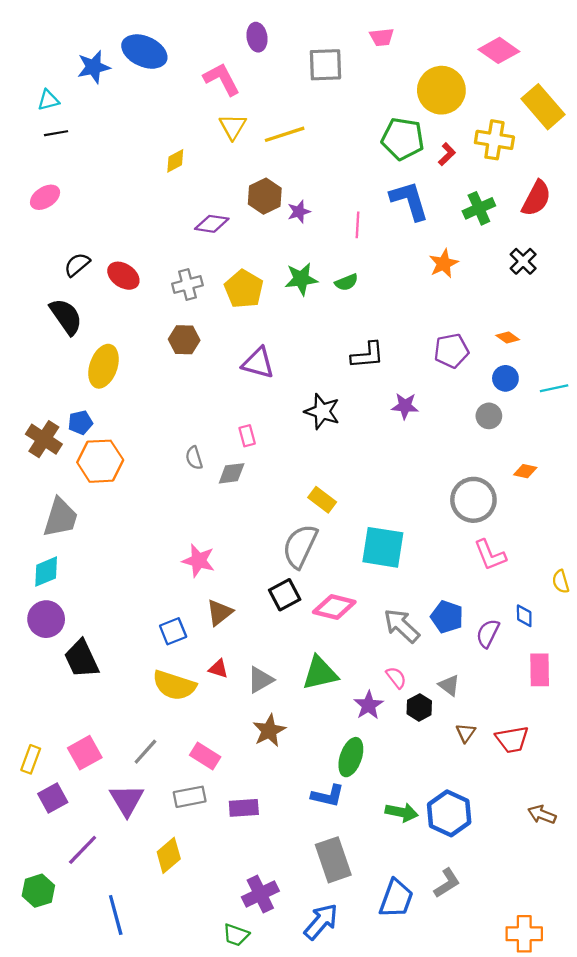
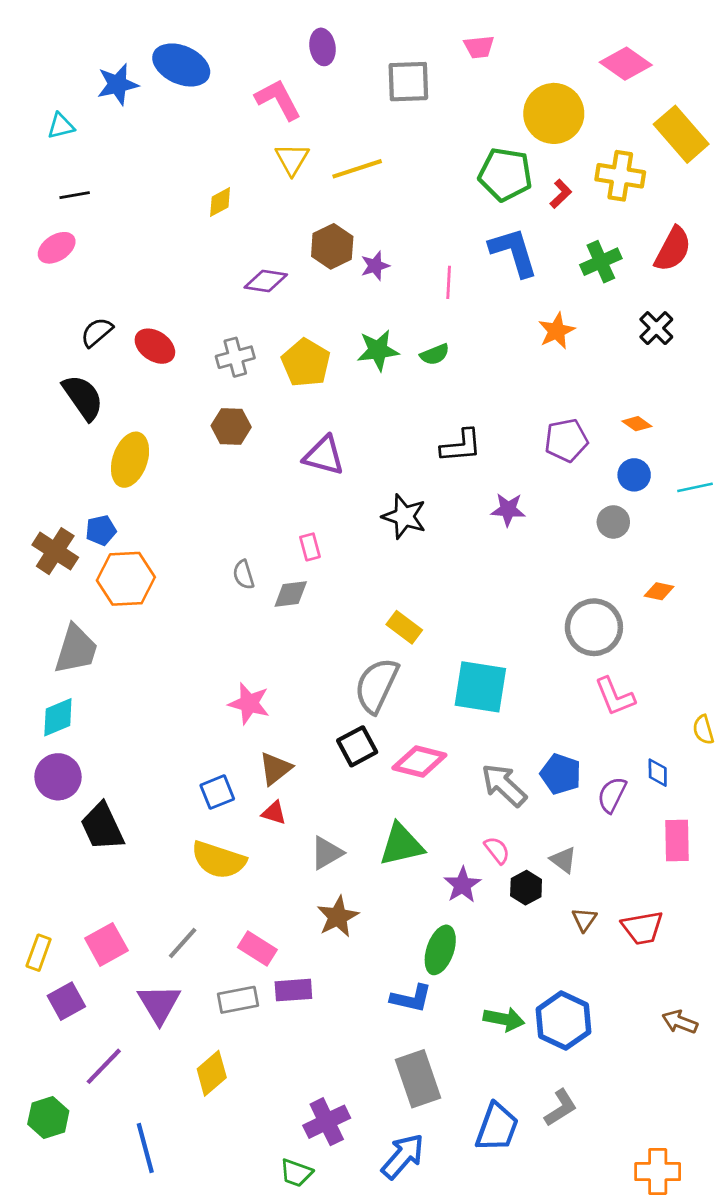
black line: (56, 133) -> (75, 195), moved
red triangle: (218, 669) -> (274, 813), moved
purple rectangle: (244, 808) -> (293, 990), moved

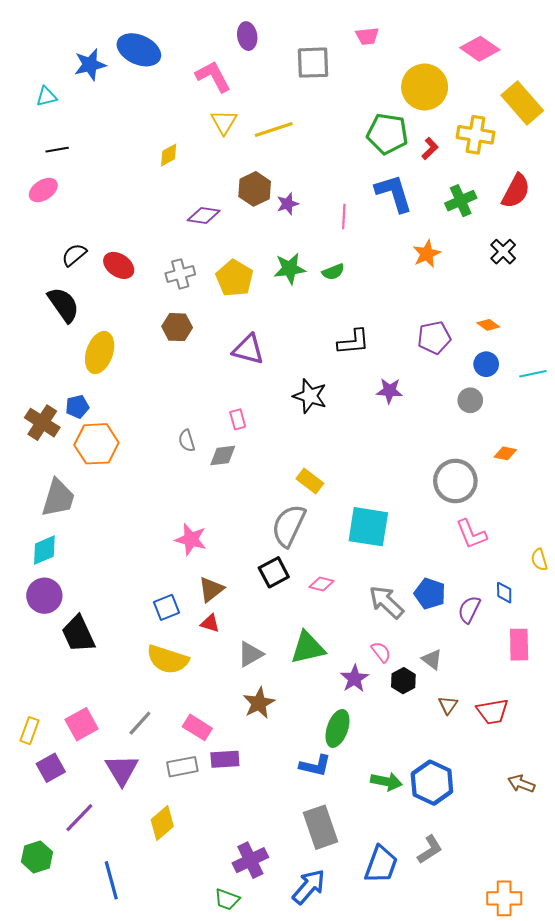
pink diamond: (419, 762) -> (322, 584), size x0.6

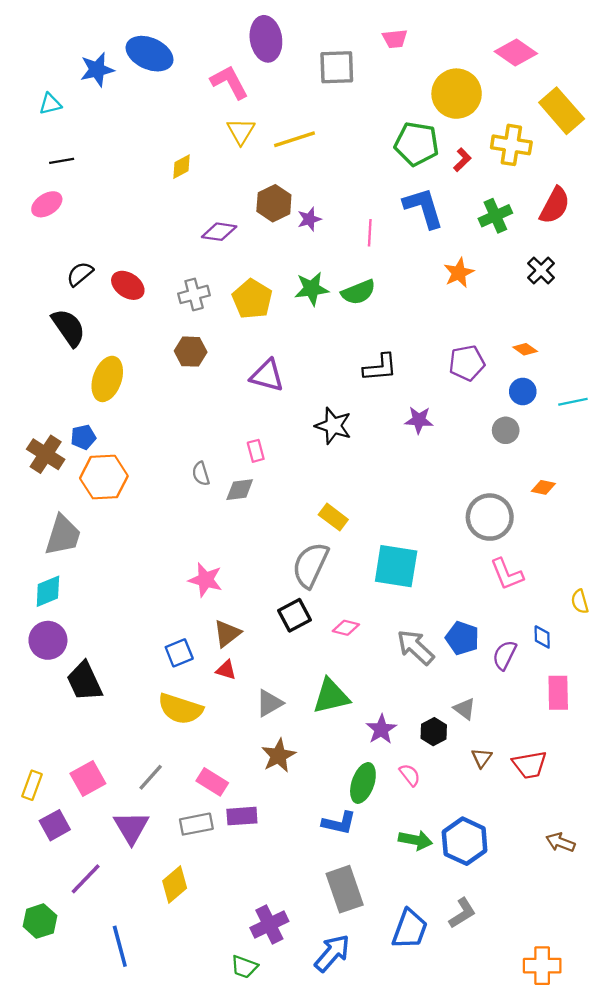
purple ellipse: (247, 36) -> (266, 39), size x1.5
green semicircle: (333, 272) -> (358, 292), size x1.4
pink semicircle: (381, 652) -> (410, 775), moved

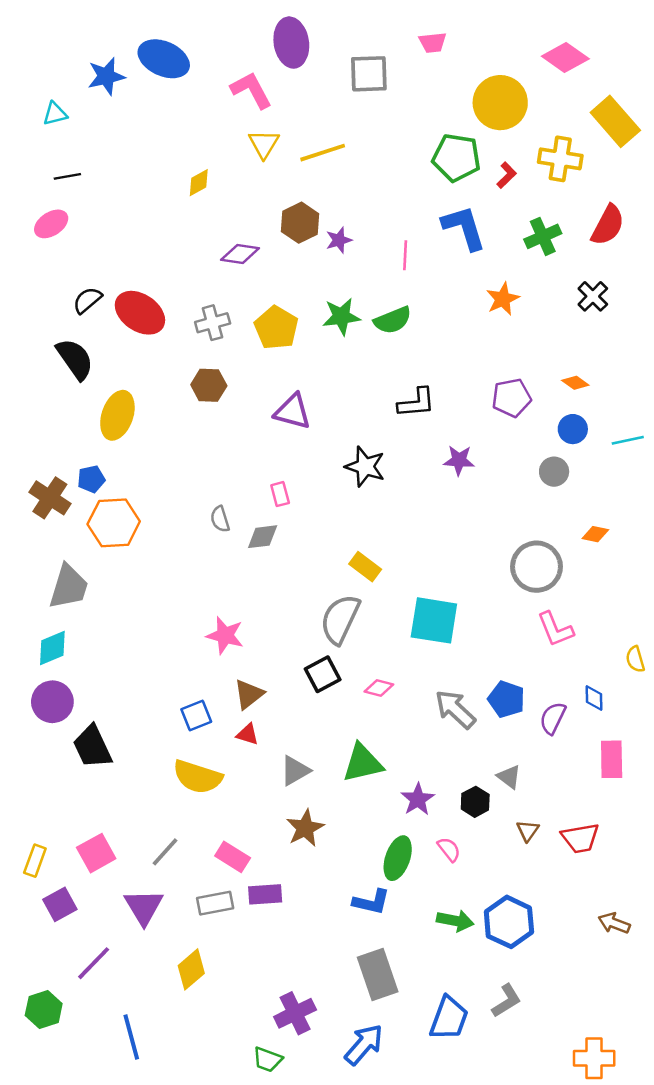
red ellipse: (128, 285) -> (140, 313), size x1.4

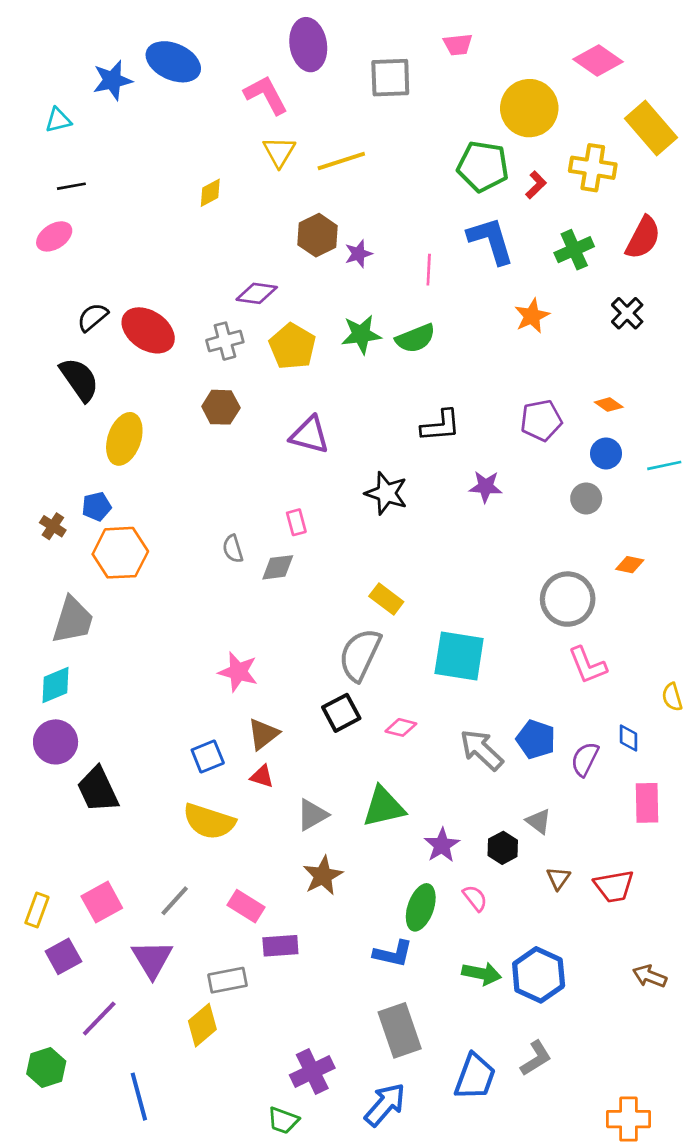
purple diamond: (240, 254) -> (257, 293), moved
brown cross: (50, 498) -> (53, 526), size x0.6
gray rectangle: (215, 903) -> (228, 980), moved

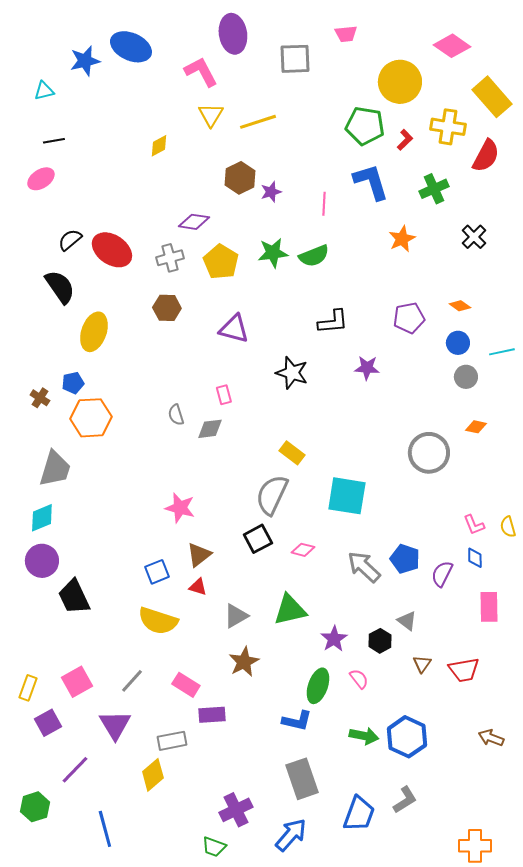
red semicircle: (643, 238) -> (486, 156), moved
gray circle: (586, 498) -> (466, 377), moved
pink L-shape: (587, 665) -> (474, 525), moved, size x0.7

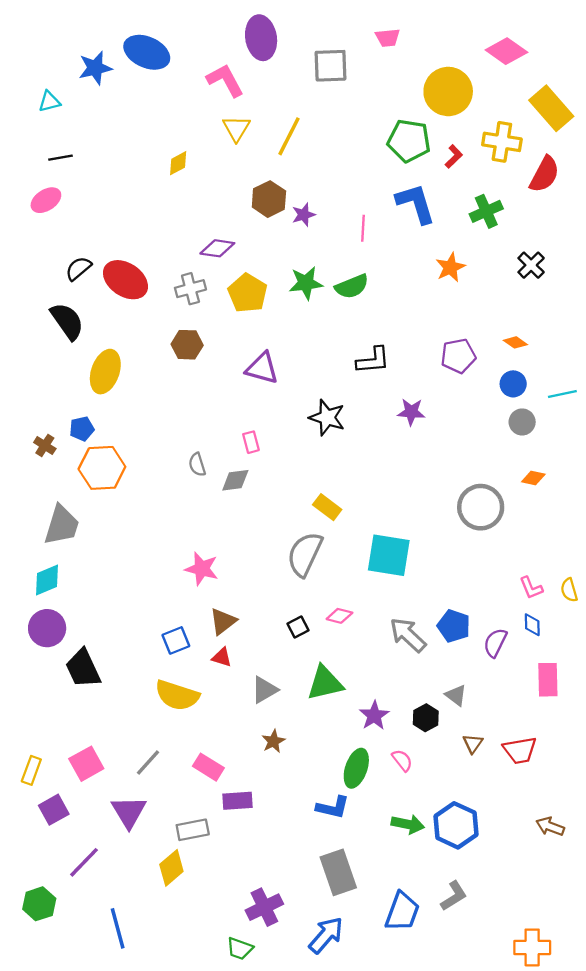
yellow line: (258, 122) -> (289, 136), turned -45
black square: (258, 539) -> (298, 627), moved, size x0.7
brown star: (244, 662) -> (273, 741), size x0.7

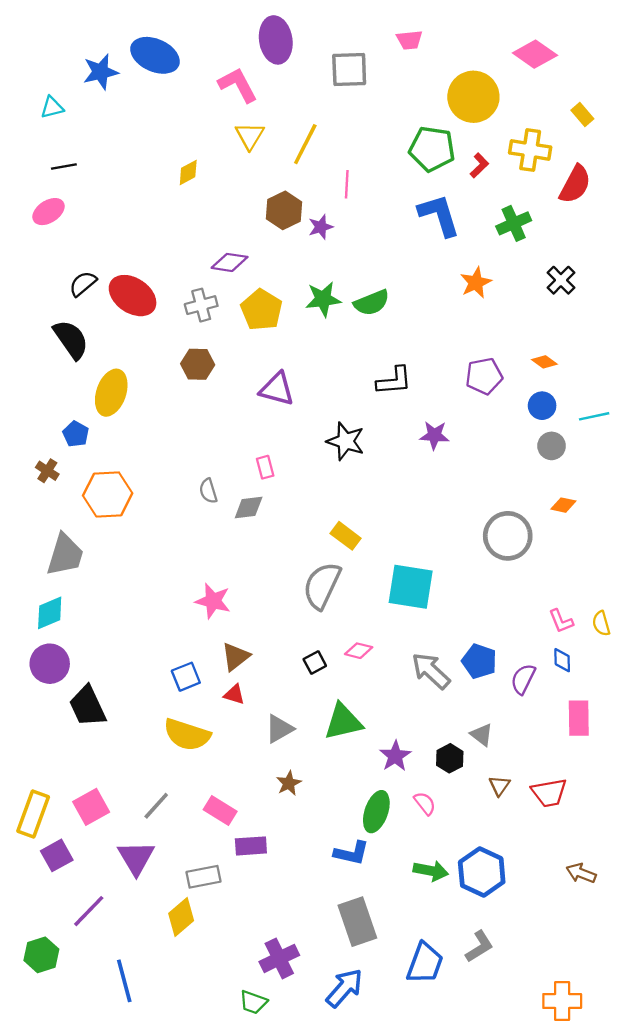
yellow rectangle: (551, 108) -> (582, 114), size x0.5
pink line: (363, 228) -> (347, 184), moved
blue pentagon: (82, 429) -> (76, 434), moved, turned -30
yellow rectangle: (31, 770) -> (33, 814), size x1.5

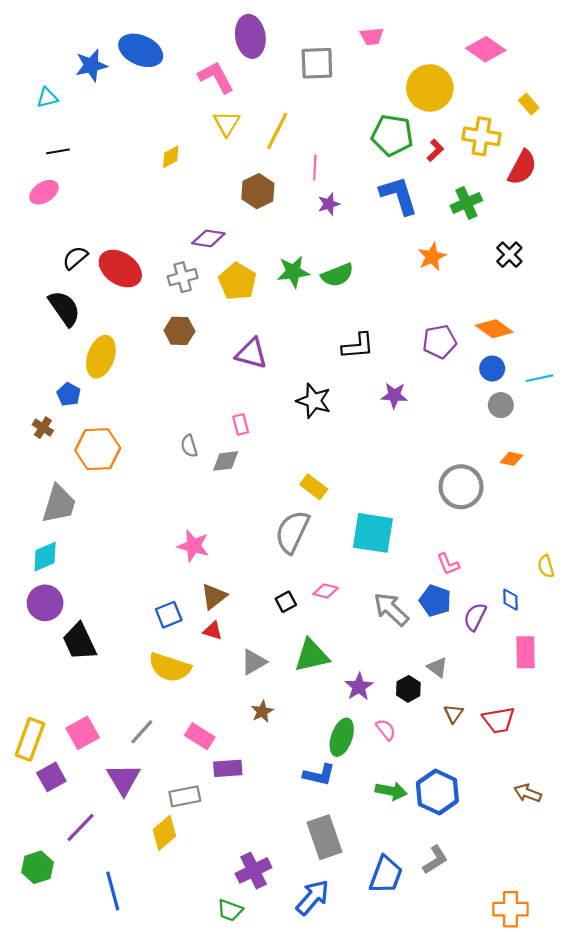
purple star: (321, 227) -> (329, 204), moved
orange diamond: (544, 362) -> (494, 329), size x1.6
pink L-shape: (561, 621) -> (448, 564), moved

